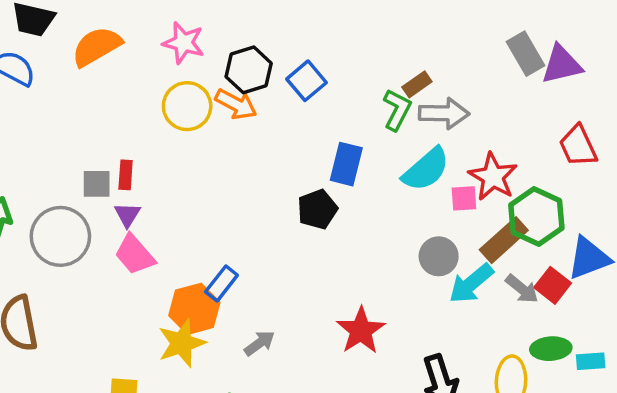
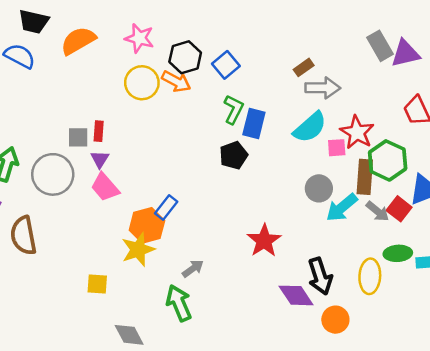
green L-shape: (397, 110) -> (234, 109), moved
brown rectangle: (504, 240) -> (365, 177), turned -44
gray arrow: (259, 343) -> (193, 269), moved

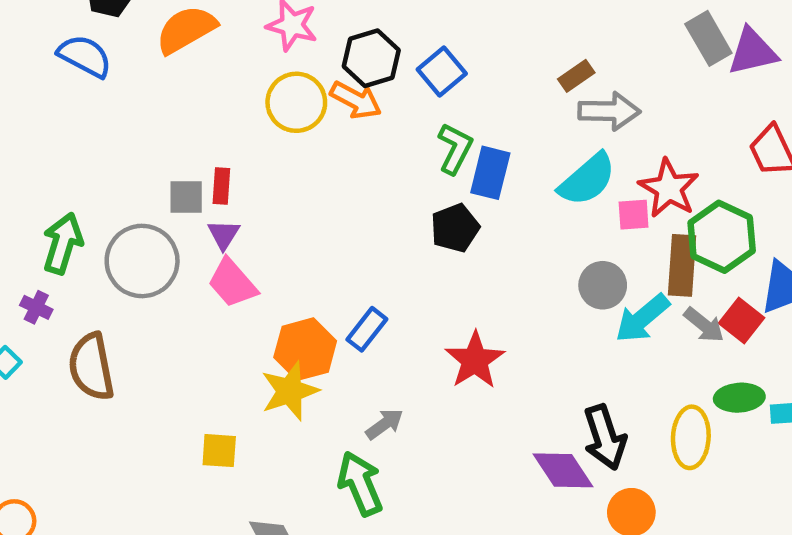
blue rectangle: (166, 208) -> (367, 329), moved
red star: (264, 241) -> (475, 360), moved

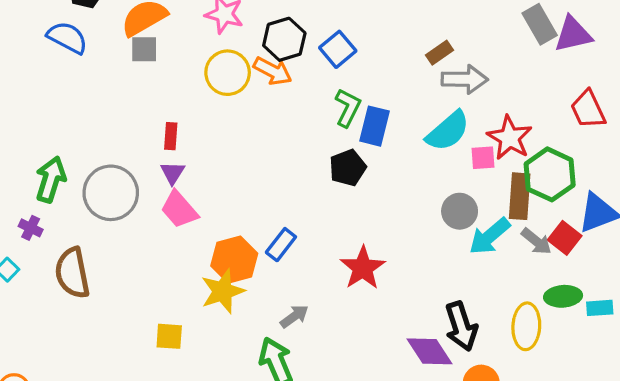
gray square: (186, 197) -> (144, 49), moved

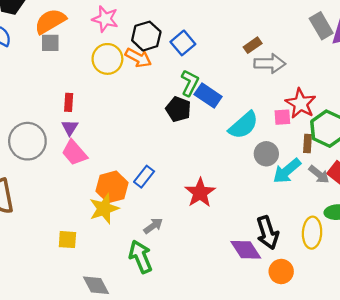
blue rectangle: (374, 126) -> (208, 95), turned -70
cyan semicircle: (448, 131) -> (243, 125), moved
black pentagon: (348, 168) -> (178, 109), moved, turned -30
brown rectangle: (520, 196) -> (307, 143), size x0.6

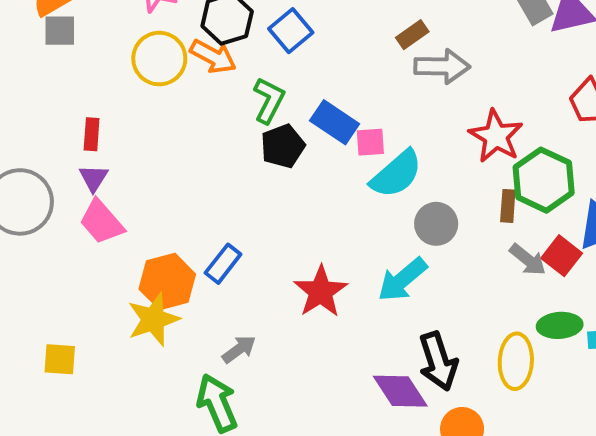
green L-shape: (190, 83) -> (269, 100), moved
black pentagon: (178, 109) -> (283, 146), turned 30
pink square: (282, 117) -> (370, 142), moved
cyan arrow: (287, 171) -> (402, 280), moved
yellow square: (67, 240) -> (60, 359), moved

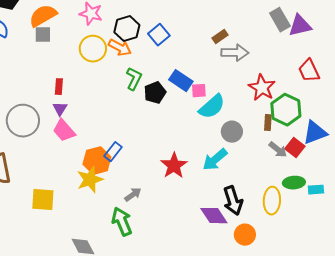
green L-shape: (269, 100) -> (134, 79), moved
blue rectangle: (223, 264) -> (113, 152), moved
yellow square: (60, 359) -> (43, 200), size x1.4

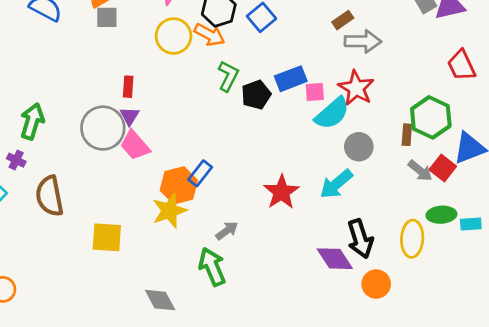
blue rectangle: (181, 81) -> (291, 79), turned -55
red star: (262, 88) -> (356, 88), moved
gray circle: (23, 121) -> (103, 128), moved

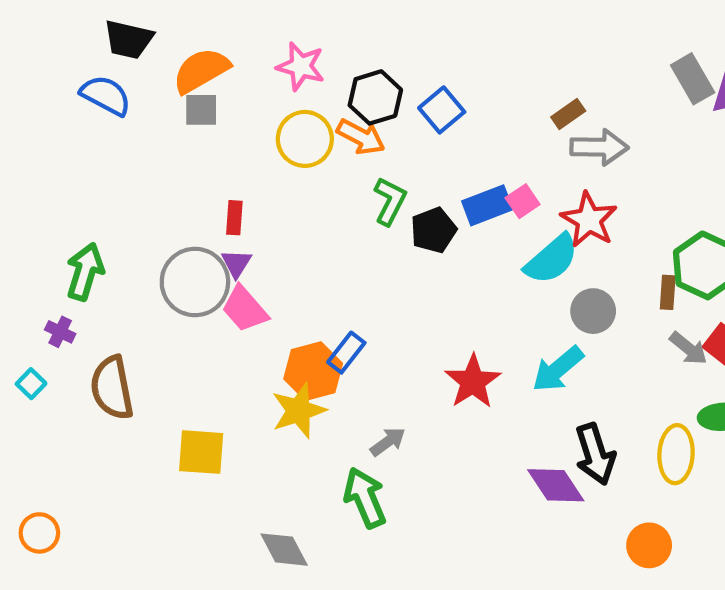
pink square: (315, 92) -> (523, 201), moved, turned -30
orange circle: (376, 284) -> (649, 545), moved

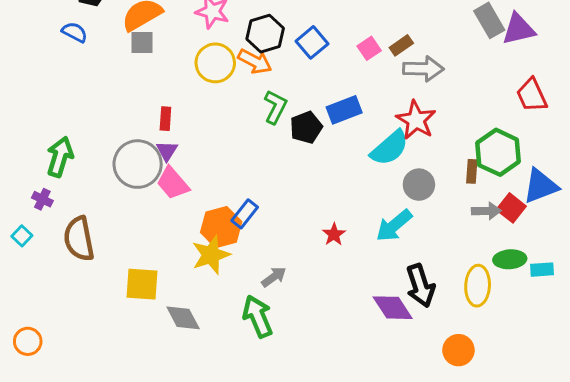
blue semicircle: (106, 95) -> (75, 32), size x0.7
pink square: (523, 201) -> (369, 48), moved
gray arrow: (688, 348) -> (486, 211), turned -40
red star: (473, 382) -> (334, 234), size x0.6
gray diamond: (284, 550) -> (183, 318), moved

